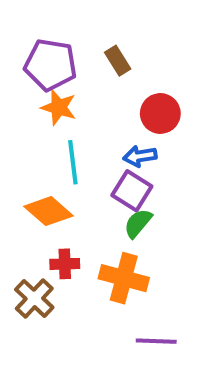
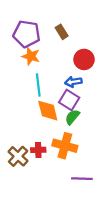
orange diamond: (48, 211) -> (48, 111), moved, turned 35
red cross: (65, 264) -> (38, 150), moved

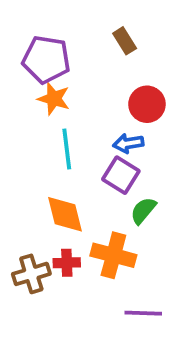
brown rectangle: (62, 32) -> (125, 41), moved
orange diamond: (48, 111) -> (65, 214), moved
green semicircle: (72, 117) -> (143, 211), moved
brown cross: (18, 156) -> (31, 274), turned 30

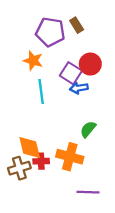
purple pentagon: (46, 59) -> (50, 32), moved
purple square: (121, 175) -> (71, 73), moved
orange diamond: (65, 214) -> (30, 147), moved

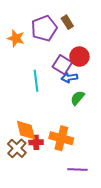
purple pentagon: (50, 32) -> (44, 28), turned -30
orange star: (33, 61) -> (16, 38), moved
green semicircle: (88, 129) -> (77, 98), moved
brown cross: (19, 168) -> (17, 148), turned -30

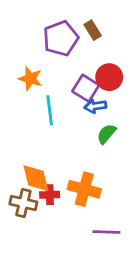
orange star: (16, 38) -> (30, 78), moved
brown cross: (17, 148) -> (23, 203), turned -30

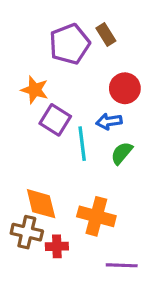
purple square: (86, 88) -> (55, 120), moved
cyan line: (50, 110) -> (82, 144), moved
red cross: (50, 195) -> (57, 246), moved

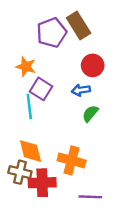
brown rectangle: (106, 35) -> (79, 26), size x1.6
cyan line: (82, 144) -> (29, 106), moved
red cross: (57, 246) -> (42, 183), size x1.6

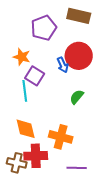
brown rectangle: (79, 26) -> (79, 16), moved, turned -45
red circle: (93, 65) -> (79, 56), size x1.4
blue arrow: (81, 90) -> (63, 65), moved, turned -105
brown cross: (20, 172) -> (17, 163), moved

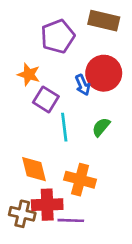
cyan line: (25, 91) -> (64, 127), moved
purple line: (77, 168) -> (71, 220), moved

